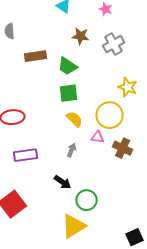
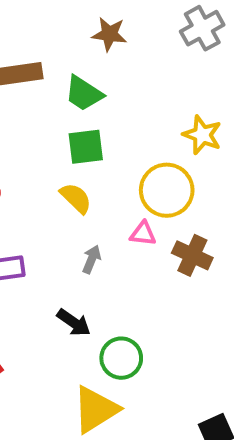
gray cross: (114, 44) -> (202, 28), moved
yellow semicircle: (75, 119) -> (76, 198), moved

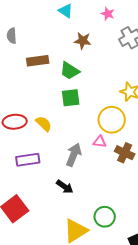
yellow semicircle: (76, 198) -> (44, 124), moved
gray arrow: (92, 259) -> (74, 155), size x1.6
green circle: (121, 358) -> (105, 217), moved

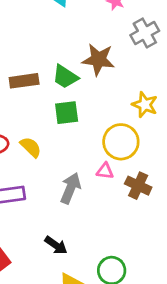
brown star: (83, 41) -> (98, 60), moved, size x1.4
brown rectangle: (38, 61) -> (24, 81), moved
black arrow: (65, 187) -> (56, 245), moved

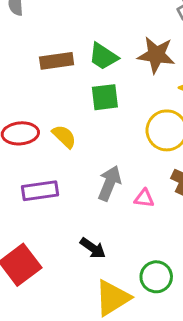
brown star: (98, 60) -> (156, 55), moved
pink triangle: (105, 171) -> (144, 198), moved

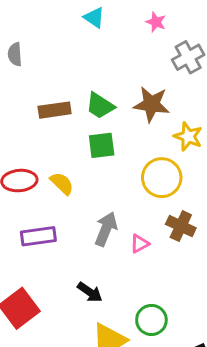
pink triangle: (144, 198) -> (140, 244), turned -36

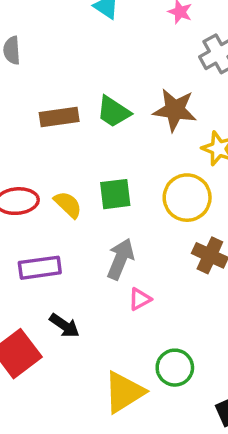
green square: (102, 145) -> (115, 194), moved
pink triangle: (140, 244) -> (140, 299), moved
black arrow: (90, 292) -> (64, 326), moved

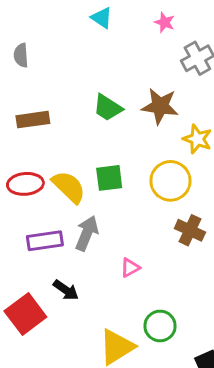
brown rectangle: (59, 117) -> (33, 120), moved
yellow semicircle: (68, 205) -> (69, 187), size x1.4
gray arrow: (120, 259) -> (87, 233), moved

